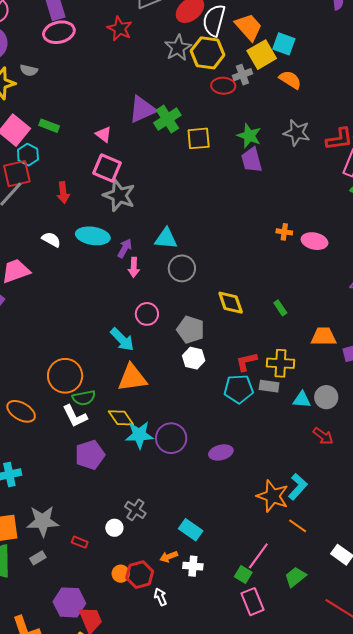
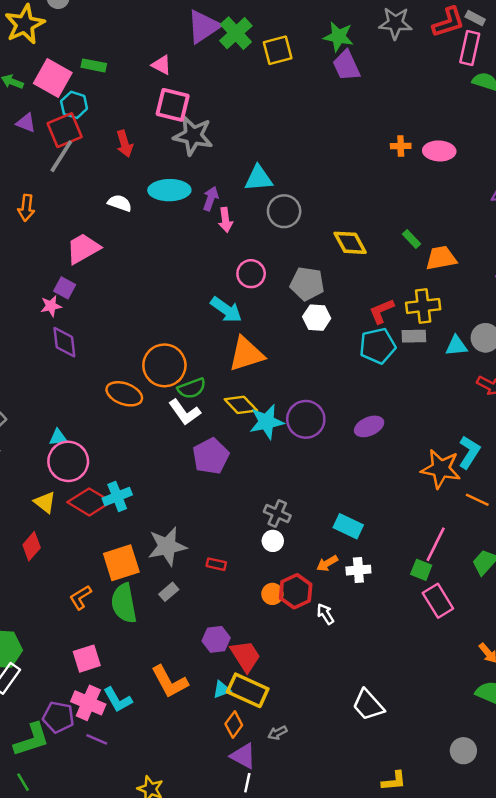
orange trapezoid: (324, 337) -> (441, 258), moved
orange ellipse: (21, 411) -> (124, 394), moved
white circle: (114, 528) -> (273, 541), moved
purple hexagon: (69, 602) -> (216, 639), size x0.7

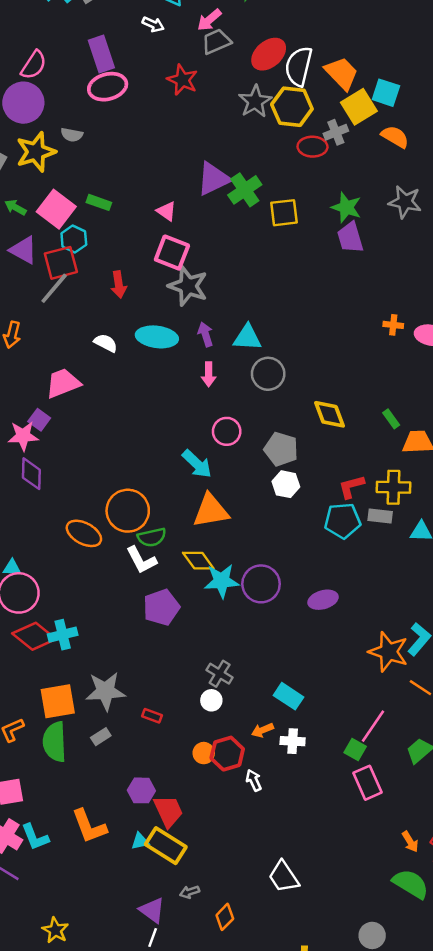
purple triangle: (26, 123) -> (23, 250), size x1.4
purple arrow: (211, 199) -> (205, 334), moved, turned -45
pink star: (51, 306) -> (23, 436), size x1.4
orange diamond: (234, 724) -> (225, 917), moved

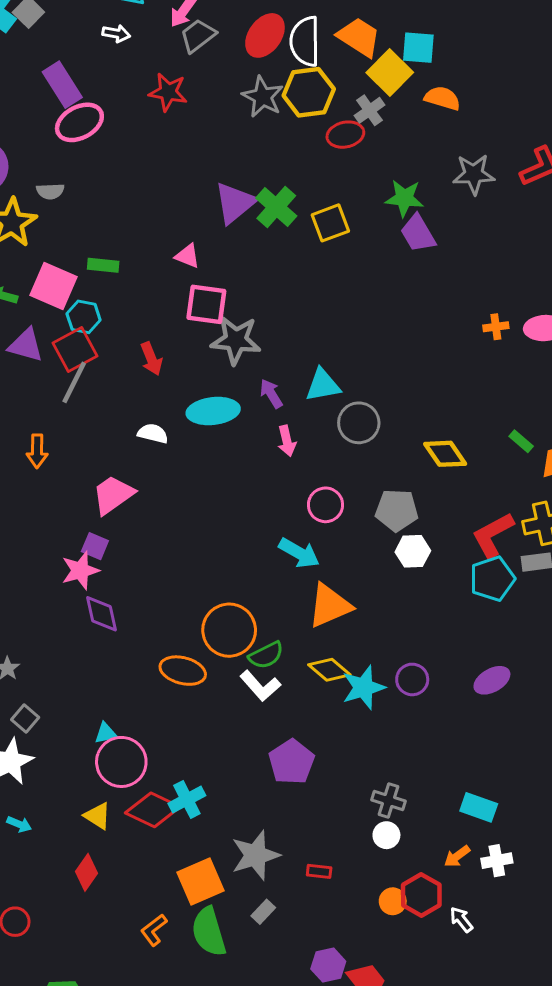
red L-shape: (351, 487) -> (493, 535), size x1.4
purple circle: (261, 584) -> (412, 679), size x0.7
purple pentagon: (161, 607) -> (292, 762), moved

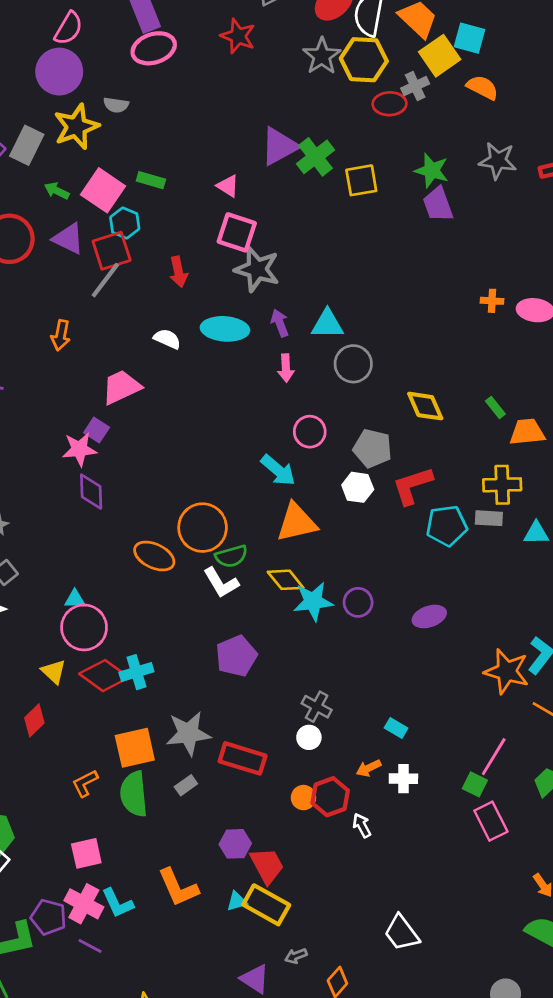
red L-shape: (493, 535) -> (412, 486), moved
white hexagon: (413, 551) -> (358, 487), moved
cyan rectangle: (479, 807) -> (396, 728), size x0.7
red rectangle: (319, 871) -> (243, 758), size x2.0

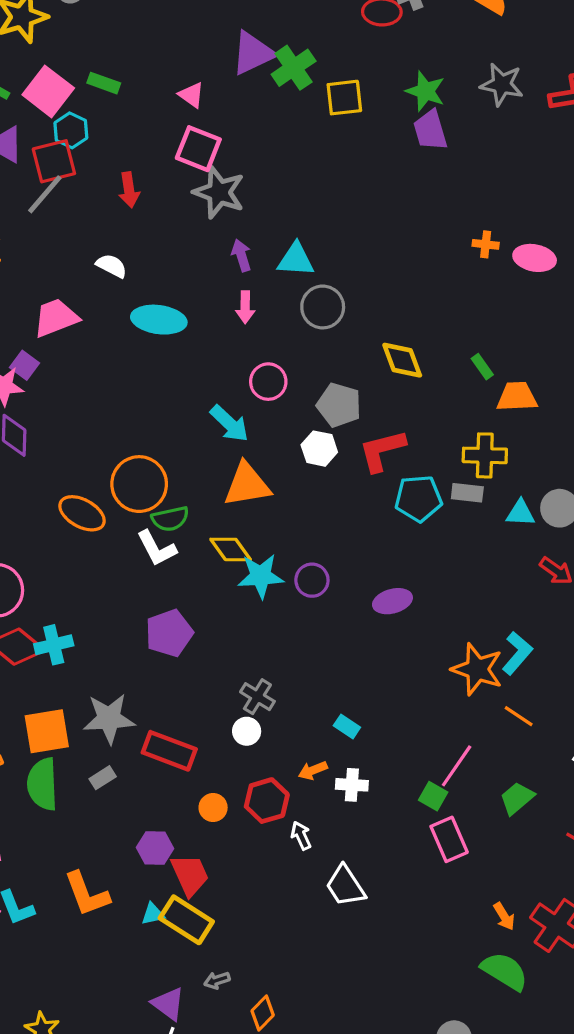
cyan ellipse: (225, 329) -> (159, 320), moved
orange circle: (303, 798) -> (213, 808), moved
white trapezoid: (402, 933) -> (345, 886), moved

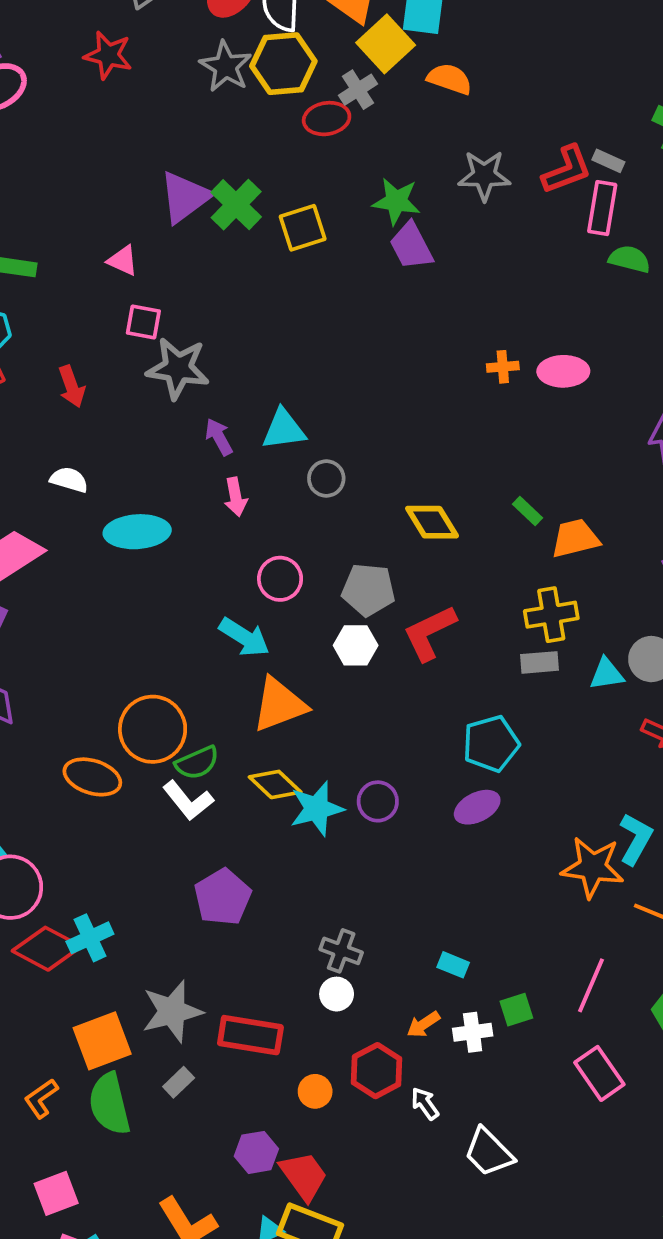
pink square: (198, 149) -> (143, 322), size x0.7
gray circle: (323, 307) -> (326, 479), size x0.7
cyan pentagon: (418, 498) -> (491, 744), moved
green square: (433, 796) -> (516, 1010), moved, turned -36

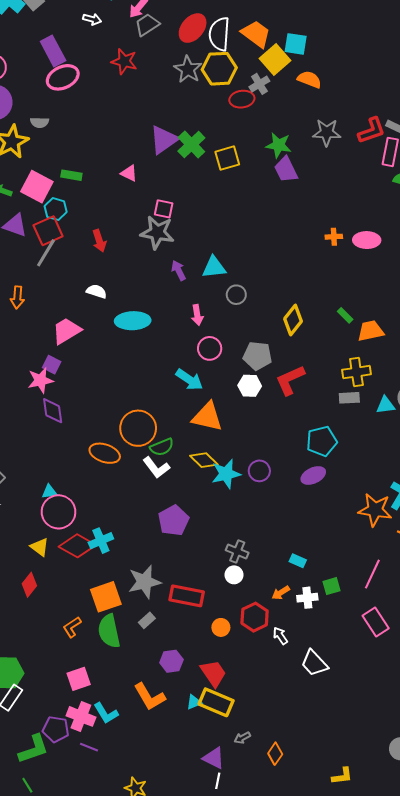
pink square: (143, 322) -> (164, 209), moved
pink arrow: (236, 497) -> (197, 315), moved
yellow diamond: (432, 522) -> (293, 320), turned 68
orange triangle: (279, 705) -> (207, 417), turned 32
purple hexagon: (256, 1152) -> (171, 661), moved

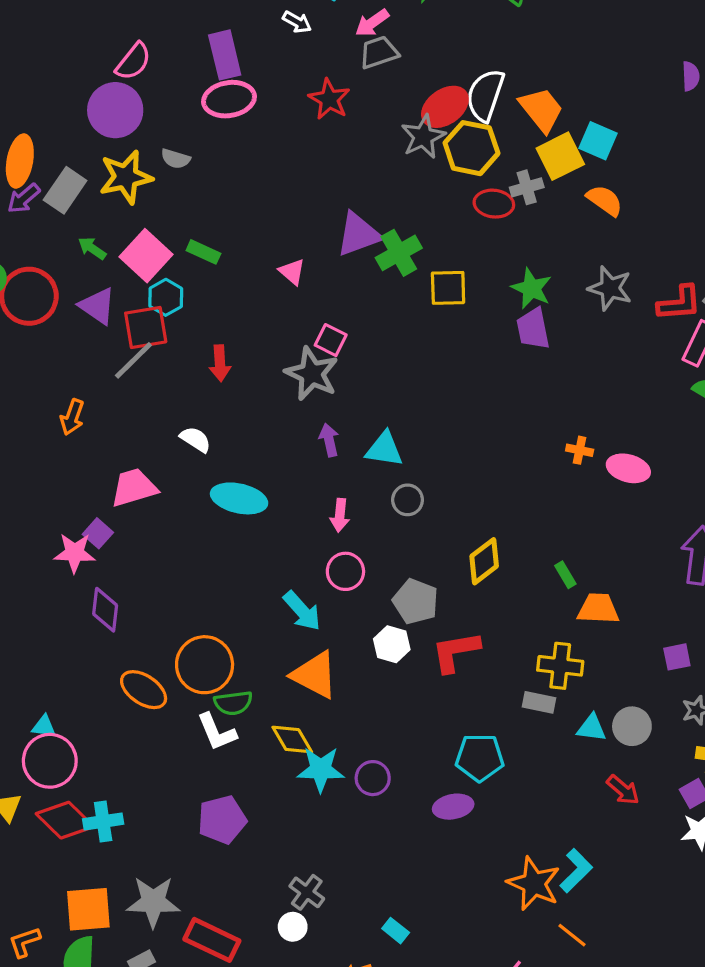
red ellipse: (193, 28) -> (445, 107), moved
purple diamond: (53, 411) -> (105, 610), moved

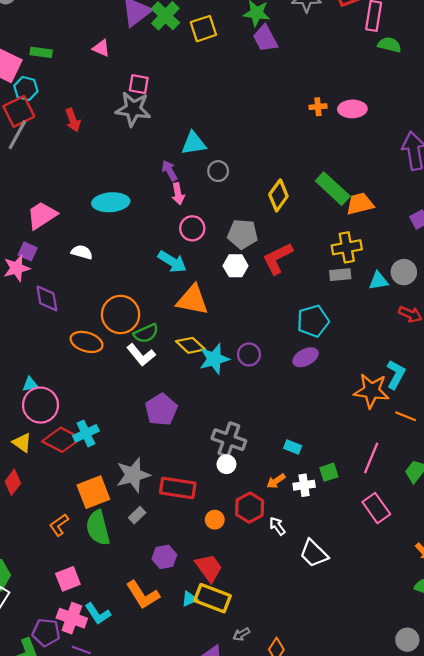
white semicircle: (195, 439) -> (82, 252), moved
purple arrow: (329, 440) -> (170, 171), moved
green rectangle: (565, 575) -> (333, 189), size x2.0
gray cross: (307, 892) -> (229, 440), size x1.4

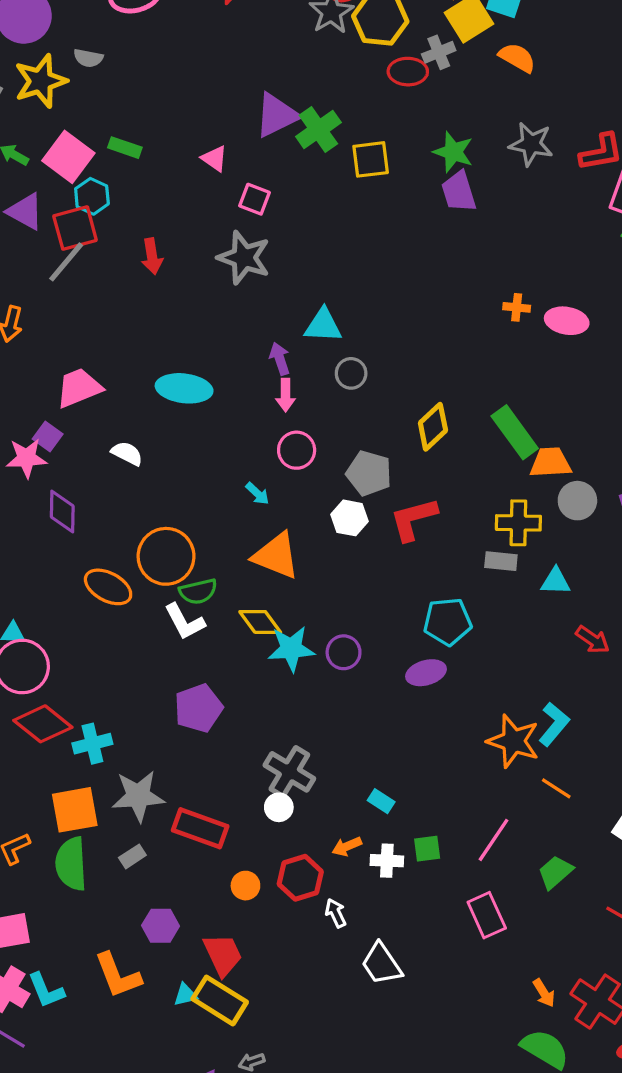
pink square: (139, 84) -> (254, 199), moved
cyan arrow: (172, 262) -> (257, 494), size x0.6
gray circle: (404, 272) -> (577, 501), moved
cyan cross: (86, 433) -> (92, 744), moved

